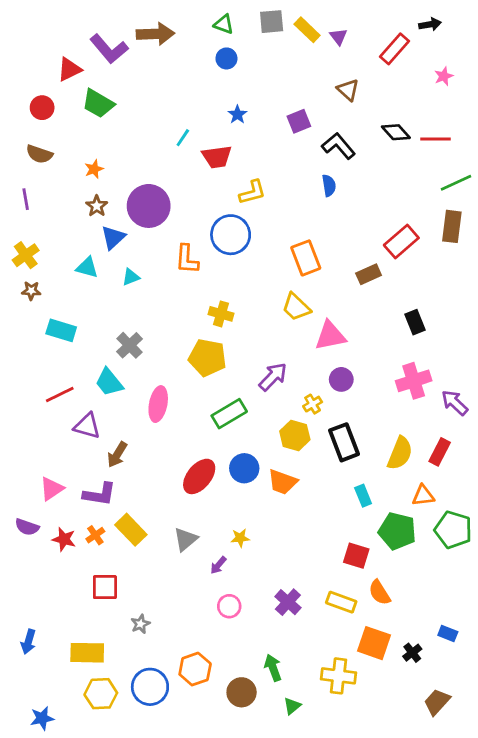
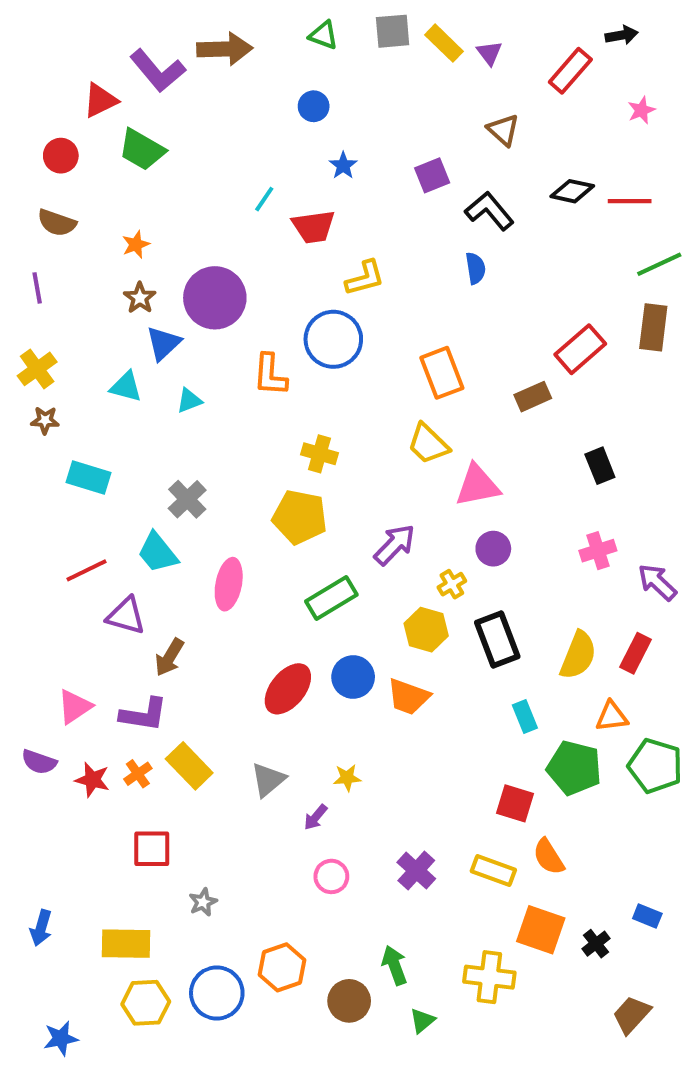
blue circle: (226, 58) -> (314, 106), moved
black diamond: (396, 132) -> (572, 191), turned -36
pink cross: (414, 381) -> (598, 551), size x0.7

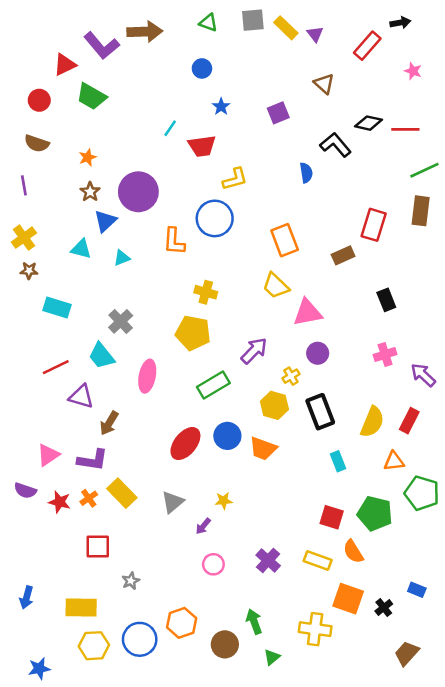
pink star: (641, 110) -> (413, 71), turned -30
black L-shape: (489, 211) -> (335, 145), moved
red rectangle: (580, 349) -> (374, 225), turned -32
green pentagon: (574, 768) -> (375, 513), moved

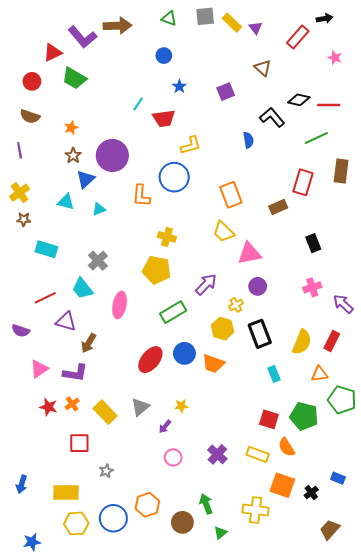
green line: (424, 170) -> (316, 138), moved
purple semicircle: (25, 491) -> (21, 331), moved
yellow rectangle: (122, 493) -> (105, 412), moved

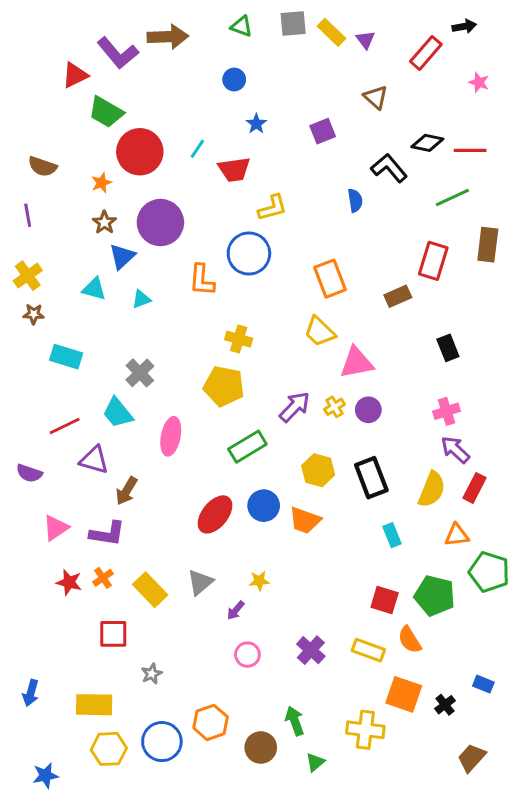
red circle: (32, 81) -> (140, 152), moved, size x1.8
purple arrow: (343, 304) -> (455, 450), moved
yellow cross: (236, 305) -> (334, 407), moved

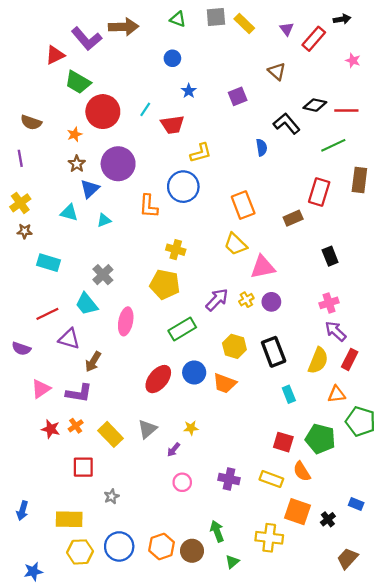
purple triangle: (365, 40) -> (287, 29), moved
purple cross: (311, 650) -> (229, 479), turned -30
orange hexagon: (211, 722) -> (162, 546), moved

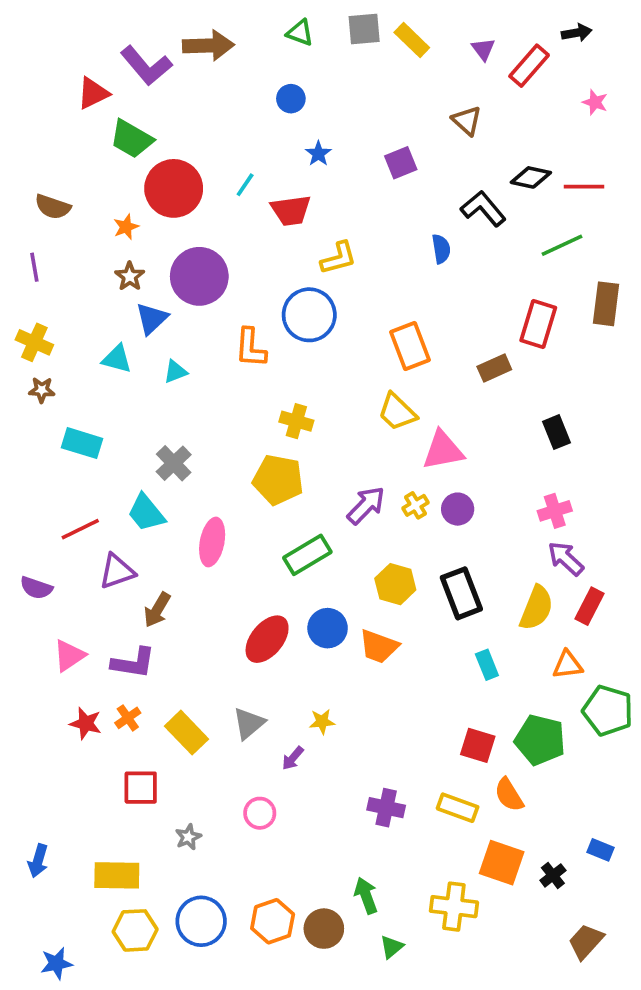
yellow cross: (20, 203) -> (34, 342), turned -30
purple triangle: (69, 339) -> (117, 571), turned -35
pink circle: (182, 482) -> (260, 813), moved

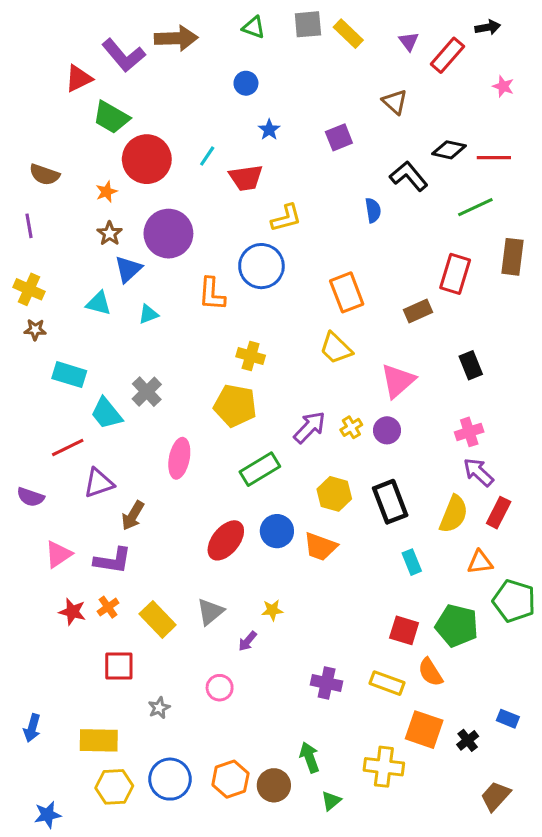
pink triangle: (443, 450) -> (398, 381), moved, turned -30
cyan trapezoid: (146, 513) -> (106, 413), moved

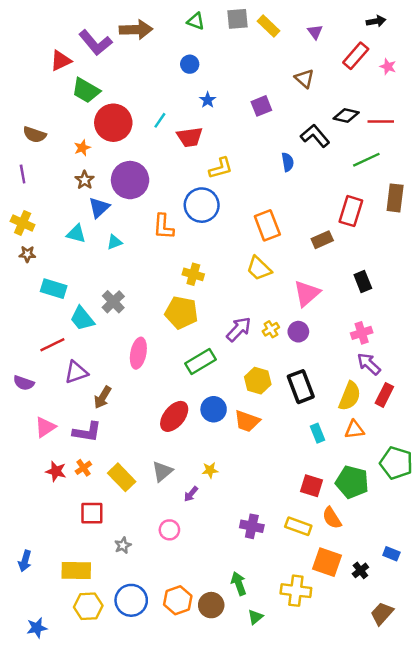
red rectangle: (447, 55) -> (356, 56), moved
orange triangle: (480, 562) -> (354, 430), moved

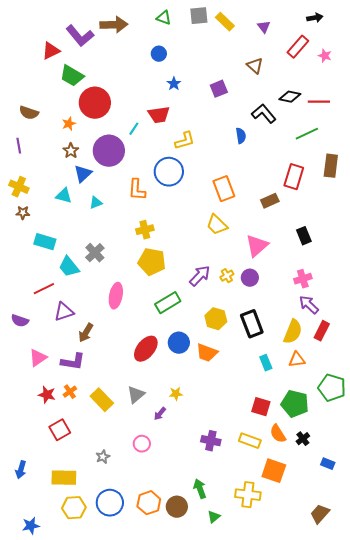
cyan line: (160, 120) -> (134, 129), moved
yellow cross: (193, 274) -> (145, 230), moved, turned -30
red square: (92, 513) -> (60, 430), moved, turned -30
black cross: (360, 570) -> (303, 439), moved

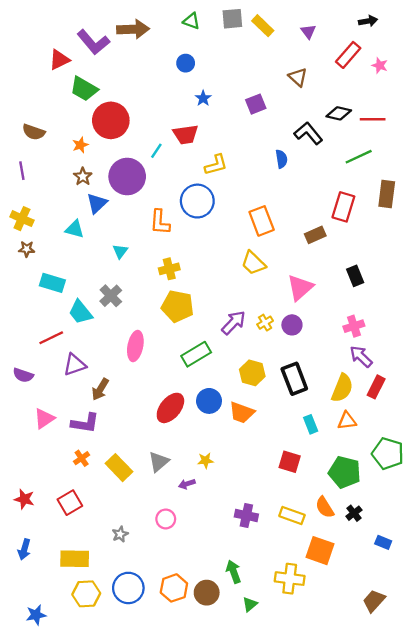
cyan triangle: (96, 203) -> (120, 251), moved, turned -32
red star: (47, 395) -> (24, 499), moved
red square: (261, 407) -> (290, 462), moved
purple arrow: (160, 414) -> (187, 484), turned 32

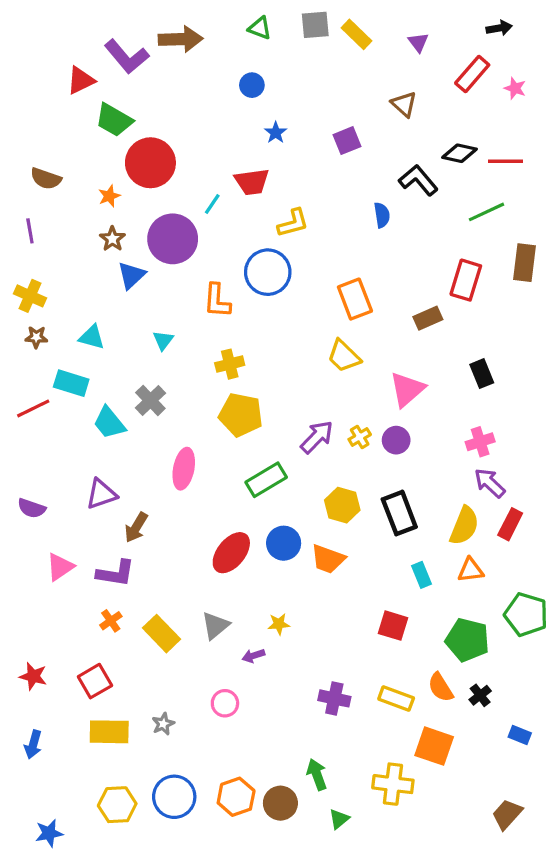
cyan triangle: (75, 229) -> (92, 337), moved
red line: (51, 338) -> (33, 408), moved
yellow rectangle: (75, 559) -> (109, 732), moved

